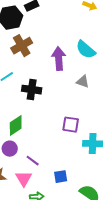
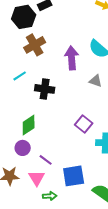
purple square: (71, 125) -> (84, 124), turned 30
blue square: (61, 177) -> (74, 176), size x1.6

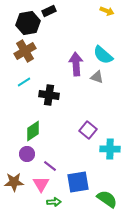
brown cross: (35, 45) -> (25, 51), moved
gray triangle: (96, 81) -> (97, 77), moved

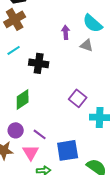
purple arrow: (76, 64) -> (66, 32), size x0.6
purple circle: (27, 154) -> (16, 130), moved

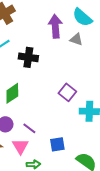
purple arrow: (66, 32) -> (55, 26), size x1.6
blue square: (68, 150) -> (57, 144), size x0.7

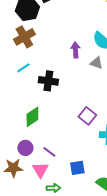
purple arrow: (55, 26) -> (75, 50), size x0.7

